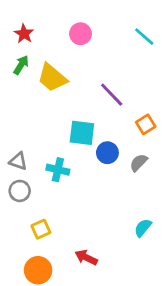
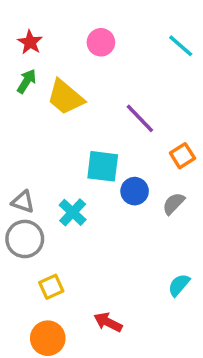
cyan cross: (58, 170) -> (73, 212), turned 30
gray circle: (20, 191) -> (25, 239), size x1.4

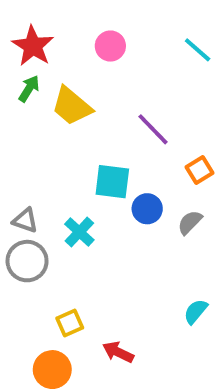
red star: (30, 42) -> (33, 46), size x1.5
yellow square: (51, 287) -> (70, 323), moved

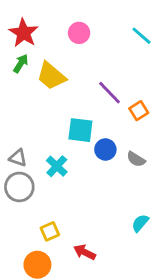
orange square: (199, 170) -> (139, 111), moved
gray semicircle: (190, 222) -> (136, 159), turned -102

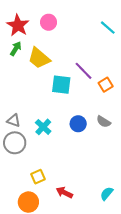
pink circle: (79, 33) -> (49, 22), moved
cyan square: (80, 130) -> (61, 85), moved
blue circle: (105, 149) -> (78, 124), moved
cyan semicircle: (140, 223) -> (107, 194), moved

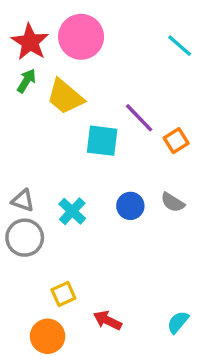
pink circle: (49, 22) -> (81, 37), size x1.6

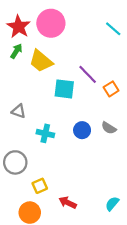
gray triangle: (23, 201) -> (19, 111), moved
cyan cross: (72, 211) -> (45, 133), turned -30
gray circle: (25, 238) -> (15, 162), moved

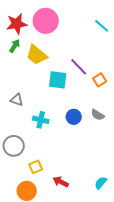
red star: (19, 27) -> (17, 24), turned 30

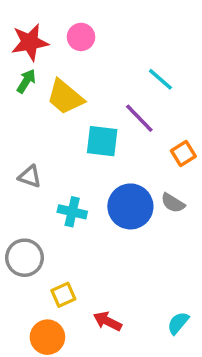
pink circle: (46, 21) -> (81, 37), size x0.6
cyan line: (102, 26) -> (160, 79), moved
orange square: (100, 80) -> (183, 153), moved
blue circle: (74, 117) -> (130, 206), size x1.6

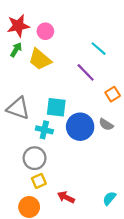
pink circle: (81, 37) -> (45, 31), moved
cyan square: (102, 141) -> (56, 107), moved
gray triangle: (30, 176) -> (18, 108), size x1.6
gray circle: (24, 258) -> (35, 158), moved

